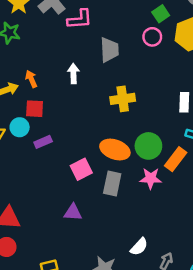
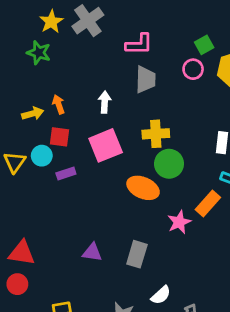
pink L-shape: (80, 19) -> (139, 44), moved
green circle: (148, 146) -> (169, 164), moved
pink square: (81, 169) -> (106, 145), moved, size x1.4
pink star: (151, 178) -> (179, 222), turned -30
gray rectangle: (112, 183) -> (137, 254), moved

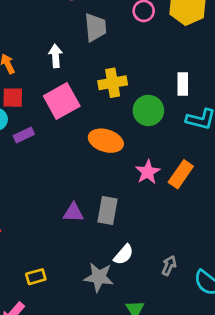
green circle: (169, 164) -> (148, 110), moved
orange rectangle: (208, 203) -> (181, 174), moved
purple triangle: (92, 252) -> (73, 213), moved
white semicircle: (161, 295) -> (124, 255), moved

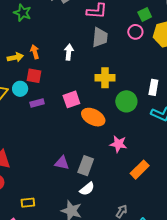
pink square: (62, 101) -> (71, 99), moved, size x0.7
pink star: (148, 172) -> (118, 144), turned 30
orange rectangle: (181, 174) -> (140, 170), moved
white semicircle: (124, 255) -> (87, 189), moved

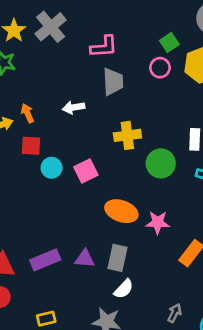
white arrow: (69, 52) -> (74, 107), turned -98
cyan circle: (20, 89) -> (52, 168), moved
purple rectangle: (37, 103) -> (45, 260), moved, size x1.5
orange ellipse: (93, 117) -> (121, 211), moved

